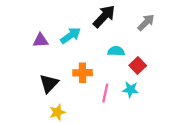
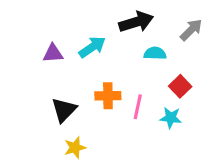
black arrow: (104, 16) -> (136, 22), turned 30
cyan semicircle: (116, 51) -> (155, 53), moved
pink line: (105, 93) -> (138, 107), moved

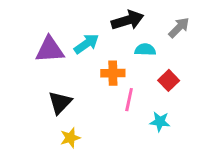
purple triangle: (53, 53) -> (50, 50), size x1.5
orange cross: (108, 96) -> (113, 73), moved
cyan star: (171, 118) -> (160, 122), moved

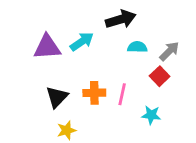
gray arrow: (179, 28) -> (169, 51), moved
orange cross: (113, 73) -> (94, 93), moved

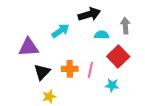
purple triangle: (47, 47) -> (29, 47), moved
gray arrow: (169, 51) -> (125, 26), moved, turned -49
red square: (160, 76) -> (118, 56), size x1.5

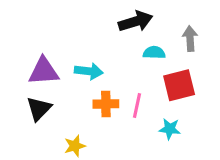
cyan arrow: (61, 31) -> (89, 71), moved, turned 42
red square: (118, 56) -> (179, 85), turned 30
black triangle: (42, 72) -> (39, 109), moved

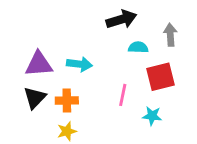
orange cross: (106, 104) -> (67, 101), moved

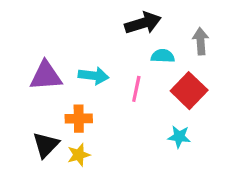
red square: (161, 77) -> (189, 91), turned -32
pink line: (123, 95) -> (136, 89), moved
black triangle: (35, 98) -> (46, 145), moved

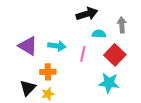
purple triangle: (46, 76) -> (28, 46), turned 35
cyan star: (179, 137) -> (109, 83), size x1.5

